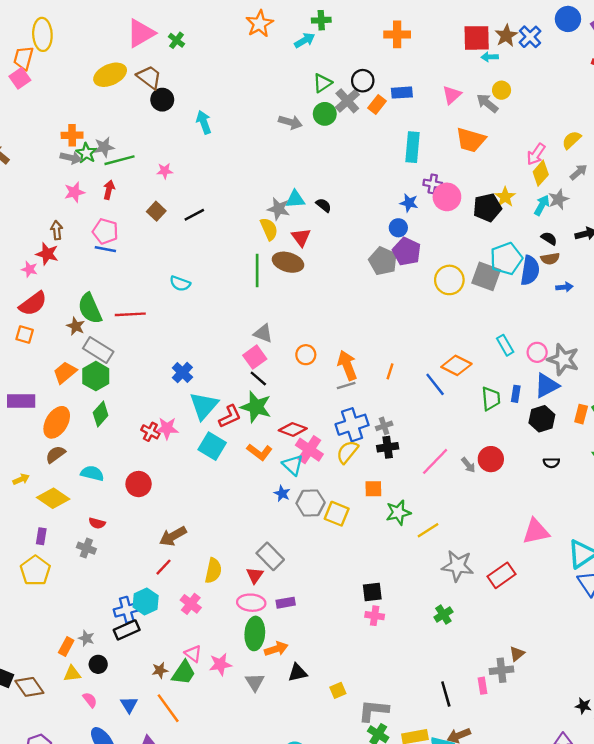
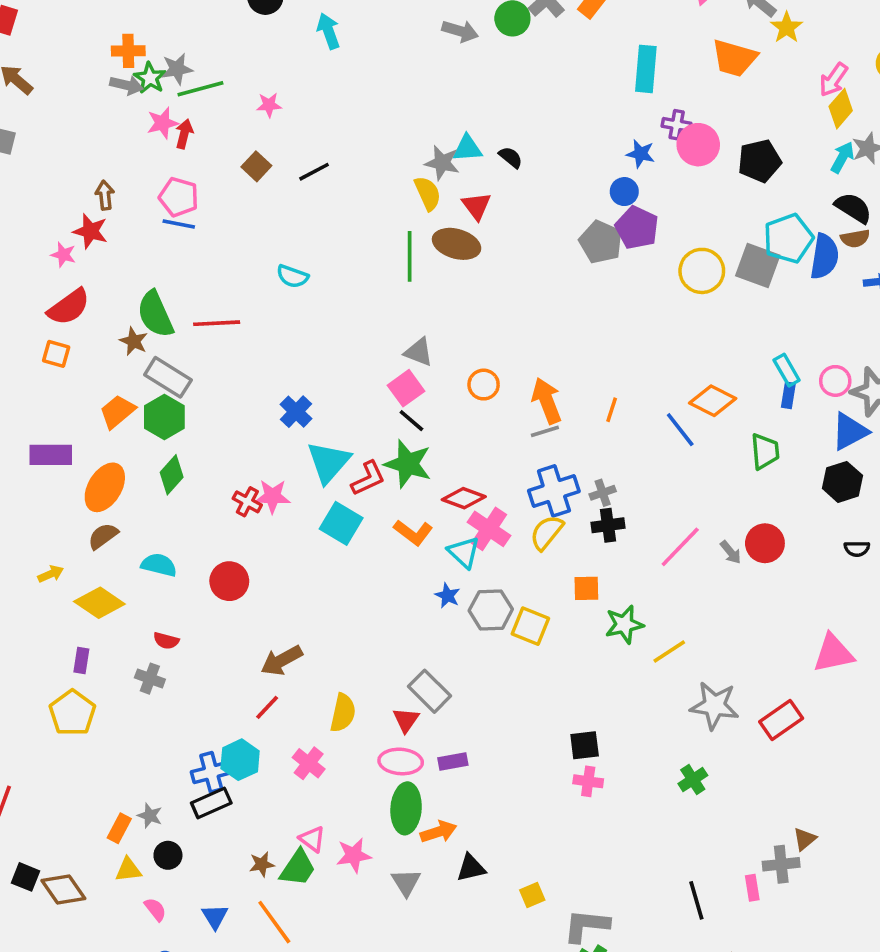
pink star: (74, 192) -> (163, 123), moved
yellow star: (505, 197) -> (787, 27), moved
black semicircle: (549, 238) -> (853, 208), size x1.5
blue rectangle: (516, 394) -> (788, 395), moved

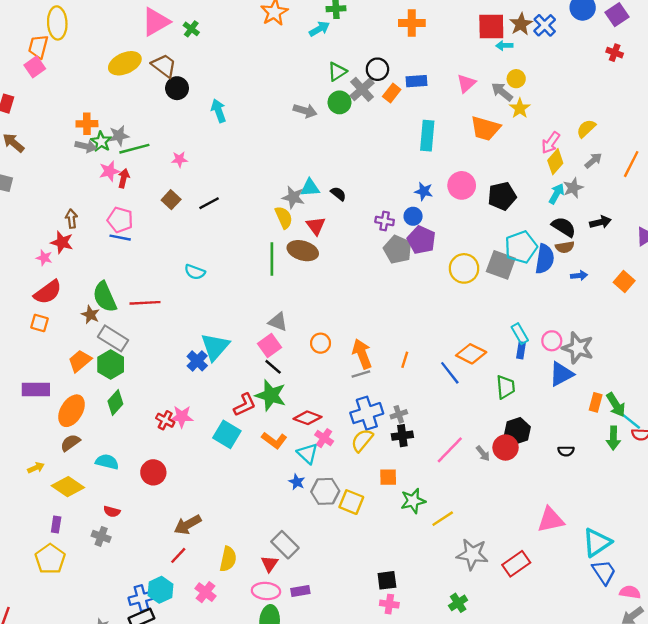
purple cross: (677, 125) -> (385, 221), moved
cyan triangle: (328, 462) -> (215, 347), moved
black hexagon: (842, 482) -> (517, 431), moved
pink cross: (489, 529) -> (324, 438), size x0.7

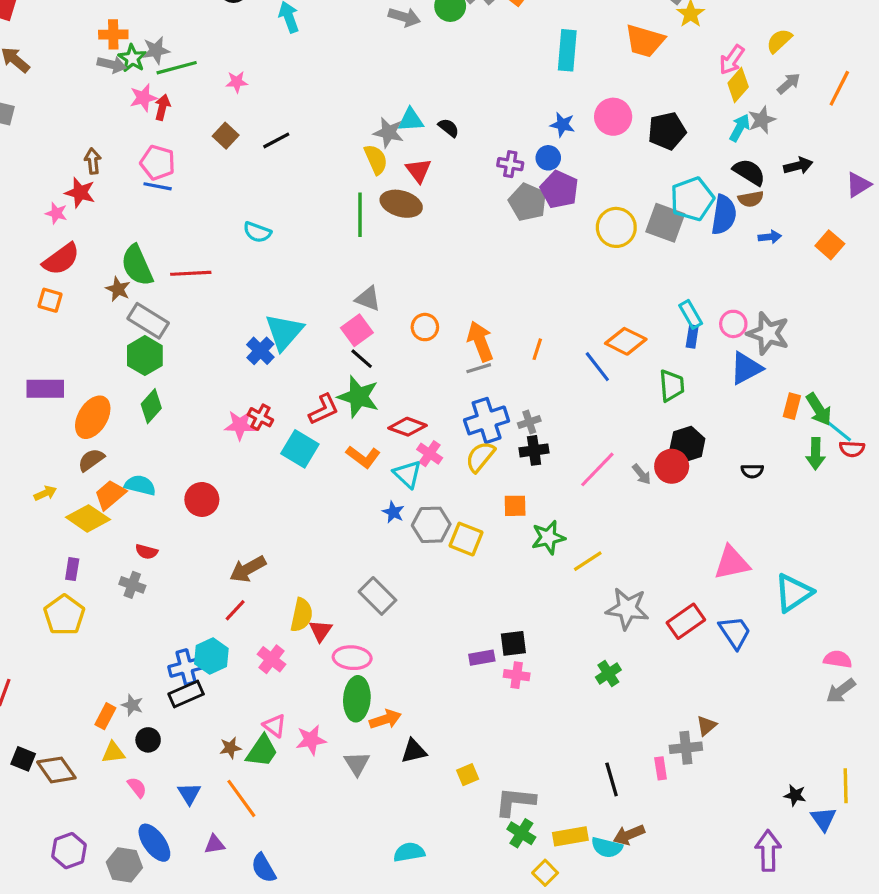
orange trapezoid: (80, 361) -> (110, 495), moved
red cross: (165, 420) -> (260, 417), moved
red triangle: (270, 564) -> (320, 631), moved
blue trapezoid: (604, 572) -> (735, 632), moved
purple rectangle: (300, 591) -> (482, 658), moved

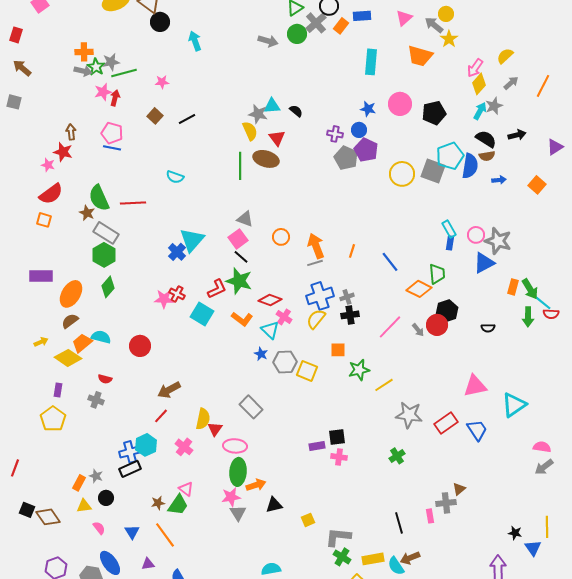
orange diamond: (626, 341) -> (419, 289), moved
pink star: (311, 740) -> (231, 497), moved
cyan semicircle: (607, 847) -> (396, 566), turned 42

